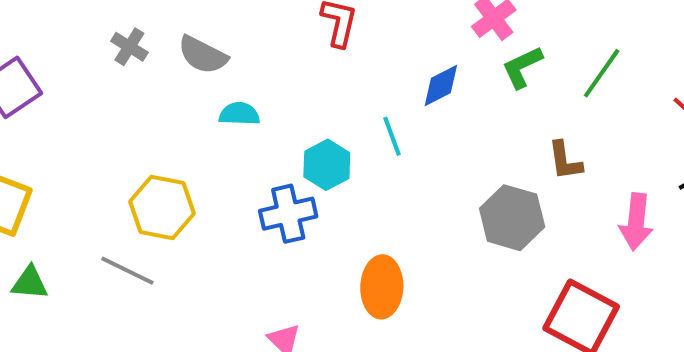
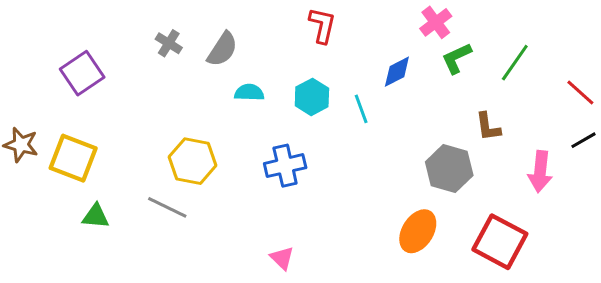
gray semicircle: (203, 55) -> (222, 49), turned -84
cyan hexagon: (327, 165) -> (312, 97), moved
orange ellipse: (382, 287) -> (418, 231), moved, turned 30

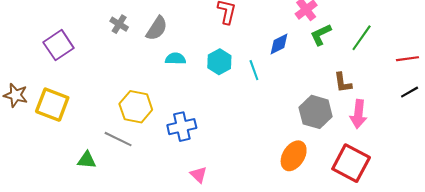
red line: (580, 92) -> (408, 59), turned -50
blue cross: (285, 166) -> (182, 127), moved
pink arrow: (540, 172) -> (358, 114), moved
green triangle: (96, 216) -> (87, 160), moved

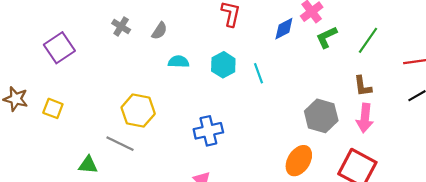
gray semicircle: (157, 28) -> (159, 31), size x0.7
blue diamond: (279, 44) -> (284, 29), moved
brown L-shape: (343, 83) -> (363, 86), moved
yellow square: (52, 105) -> (53, 108), size x0.6
blue cross: (182, 127) -> (208, 131), moved

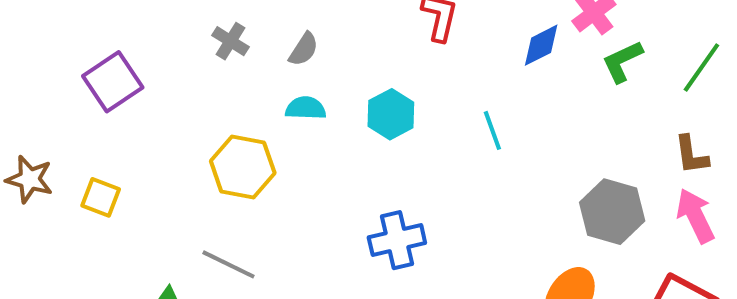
cyan semicircle: (179, 62) -> (306, 108), moved
cyan hexagon: (223, 65) -> (391, 114), moved
yellow hexagon: (138, 111) -> (243, 167), moved
pink arrow: (365, 118) -> (695, 216), turned 148

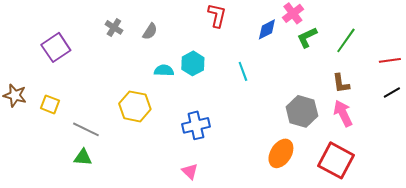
cyan semicircle: (306, 108) -> (164, 70), moved
yellow hexagon: (243, 167) -> (135, 106), moved
gray line: (228, 264) -> (86, 129), moved

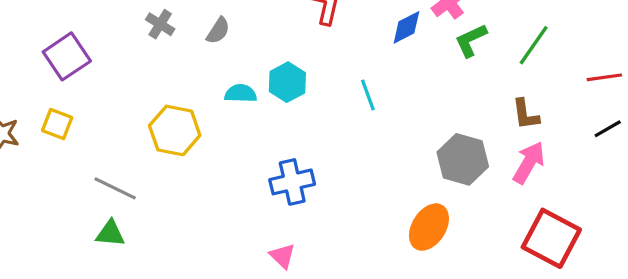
yellow square: (50, 104) -> (57, 124), moved
yellow hexagon: (135, 106) -> (175, 130), moved
pink arrow: (343, 113) -> (529, 163), turned 56
red square: (336, 160) -> (551, 238), moved

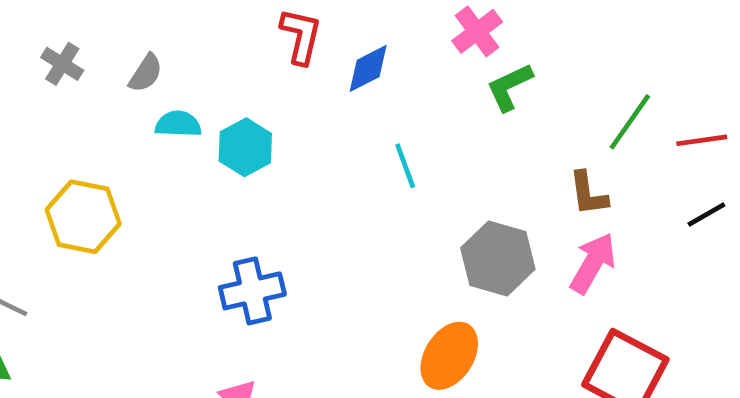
blue diamond: (406, 27) -> (368, 68), moved
green line: (534, 45) -> (630, 122), moved
cyan semicircle: (241, 93) -> (178, 124), moved
cyan line: (368, 95) -> (405, 166), moved

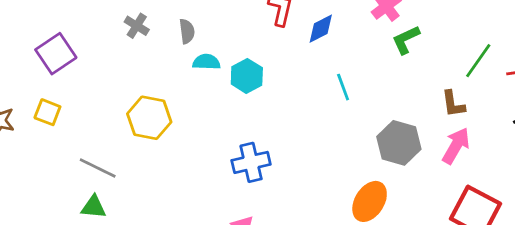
gray semicircle: (146, 73) -> (187, 31), turned -40

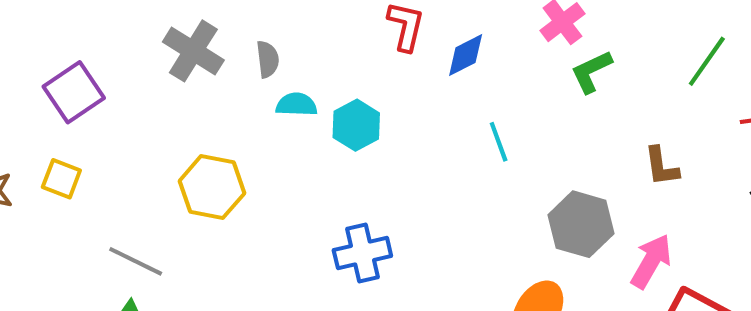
gray cross: (137, 26) -> (193, 51), size x1.6
green line: (478, 61) -> (707, 61), moved
pink arrow: (456, 146) -> (651, 261), moved

